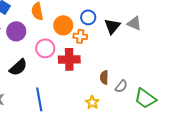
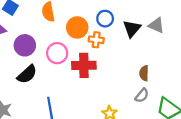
purple circle: (16, 31) -> (25, 45), moved
brown semicircle: (104, 77) -> (144, 73), moved

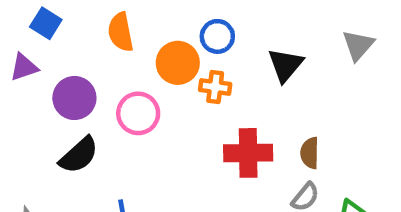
blue circle: (105, 19) -> (217, 36), moved
gray triangle: (156, 25) -> (358, 45), moved, turned 48
red cross: (84, 65) -> (248, 153), moved

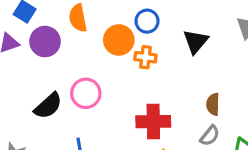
purple circle: (74, 98) -> (45, 42), moved
pink circle: (138, 113) -> (86, 93), moved
red cross: (248, 153) -> (153, 122), moved

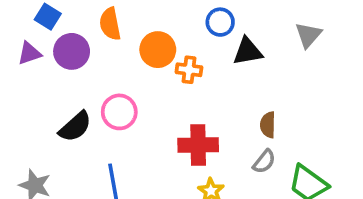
blue circle: (147, 21) -> (220, 22), moved
black triangle: (196, 42) -> (248, 51), turned 40

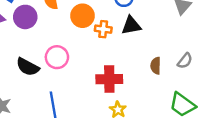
black triangle: (248, 51) -> (131, 25), moved
black semicircle: (75, 127) -> (28, 67), turned 70
gray semicircle: (264, 161) -> (185, 61), moved

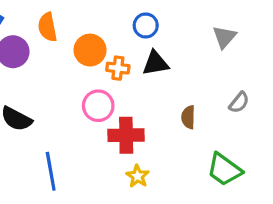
pink circle: (57, 57) -> (98, 106), moved
gray semicircle: (185, 61) -> (239, 102), moved

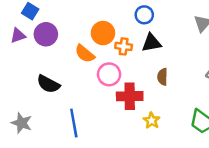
orange semicircle: (47, 27) -> (85, 54), moved, turned -40
brown semicircle: (188, 117) -> (162, 77), moved
yellow star: (138, 176) -> (152, 121), moved

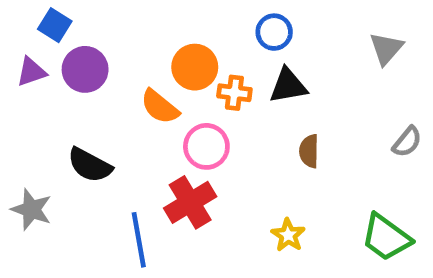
red cross: (130, 96) -> (190, 202), moved, turned -30
gray star: (22, 123) -> (31, 209), moved

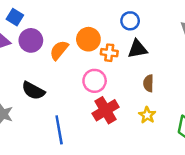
orange semicircle: (160, 107) -> (59, 50), moved, turned 90
red cross: (190, 202) -> (106, 110), moved
yellow star: (288, 235) -> (147, 115), moved

